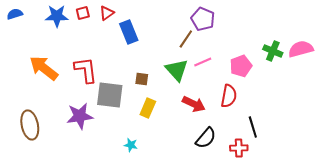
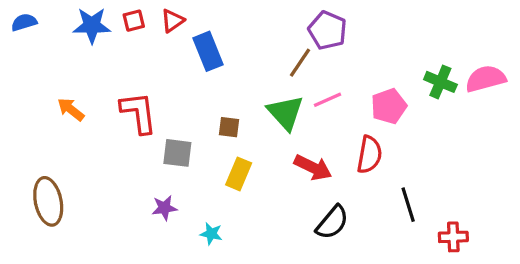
orange arrow: (44, 68) -> (71, 109), size x0.6
gray square: (110, 95) -> (177, 153), size x0.7
purple star: (80, 116) -> (164, 208), moved, size x0.6
red cross: (239, 148) -> (453, 237), moved

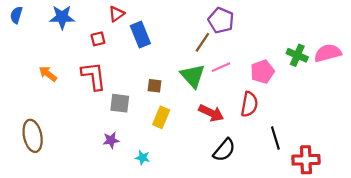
red square: (134, 21) -> (98, 39), moved
blue semicircle: (24, 22) -> (16, 15), turned -56
red cross: (453, 237) -> (306, 160), size x1.4

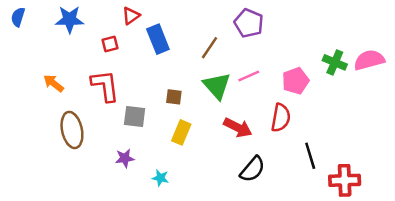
brown line: (202, 42) -> (210, 48), moved
brown ellipse: (33, 136) -> (72, 130), moved

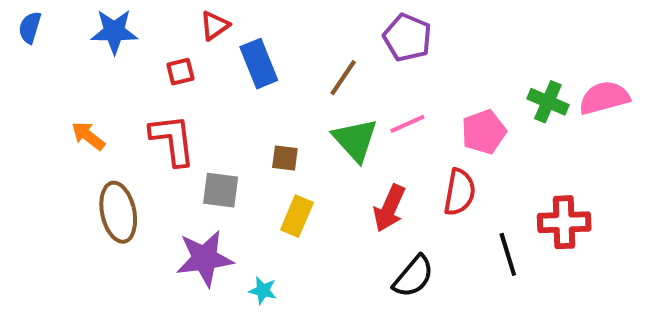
red arrow: (238, 128) -> (389, 208), turned 88
purple star: (125, 158) -> (205, 258), size x1.8
red cross: (345, 180) -> (564, 222), moved

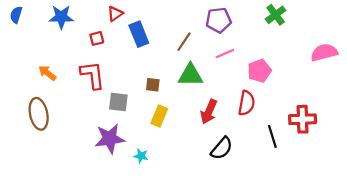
purple pentagon: (407, 37) -> (218, 20), turned -30
green cross: (548, 102) -> (276, 15), moved, turned 30
pink line: (407, 124) -> (225, 54), moved
green triangle: (355, 140) -> (190, 75), turned -48
brown ellipse: (118, 212) -> (39, 114), moved

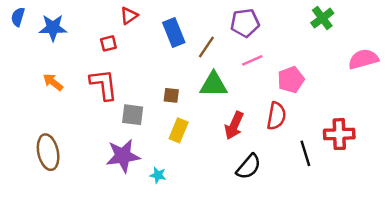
green cross: (276, 15) -> (322, 18), moved
blue star: (61, 17) -> (53, 28), moved
blue rectangle: (139, 34) -> (174, 33), moved
brown ellipse: (39, 114) -> (48, 152), moved

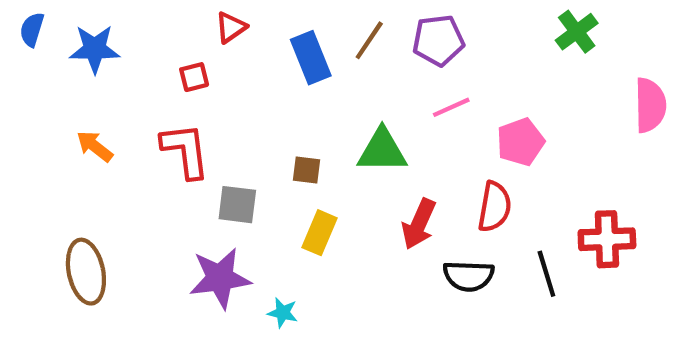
brown line: (206, 47) -> (369, 40), moved
pink semicircle: (363, 59) -> (650, 105), turned 104
black semicircle: (249, 167) -> (469, 276), moved, turned 52

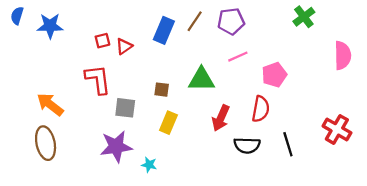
red triangle: (231, 27) -> (124, 46), moved
blue rectangle: (311, 58) -> (164, 30), turned 45
orange arrow: (95, 146) -> (50, 104), moved, size x1.4
red cross: (607, 239) -> (337, 129), moved, turned 32

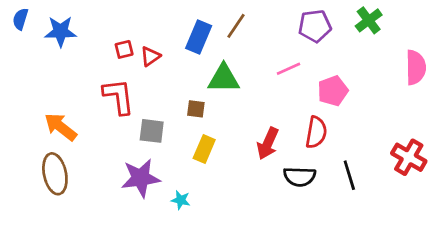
purple pentagon: (231, 21) -> (315, 26), moved
green triangle: (201, 79) -> (224, 78), moved

